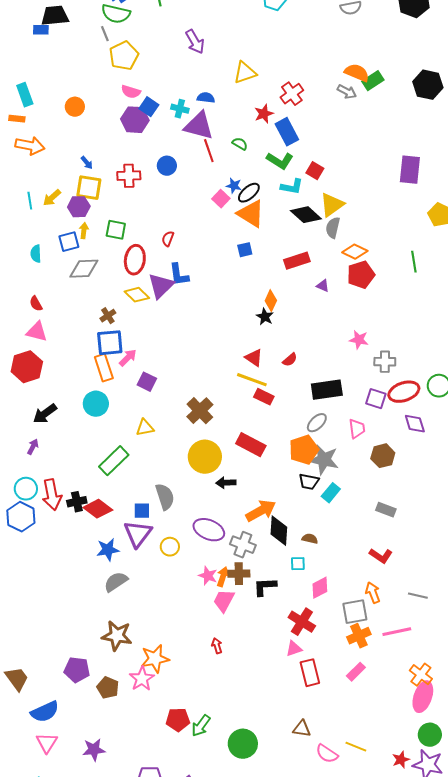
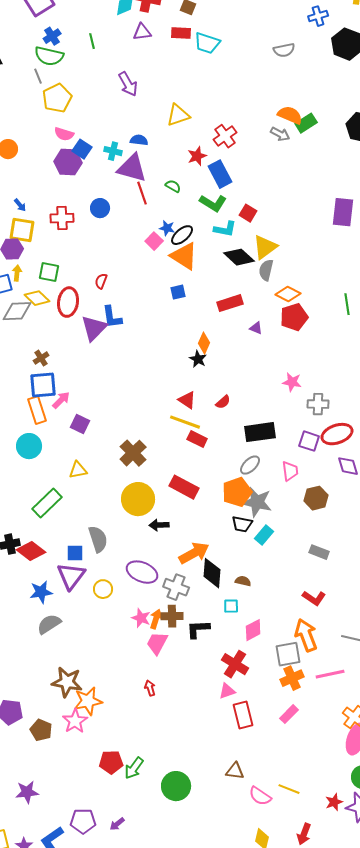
yellow diamond: (137, 295) -> (37, 298), moved
orange arrow: (373, 593) -> (306, 635), size x1.5
brown star: (117, 636) -> (67, 682), moved

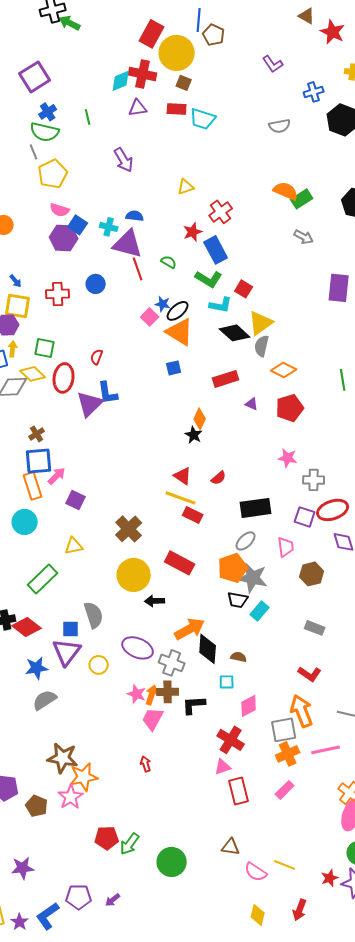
yellow triangle: (178, 115) -> (186, 187), moved, size x0.7
gray arrow: (280, 134) -> (304, 237), moved
red pentagon: (294, 317) -> (290, 408), moved

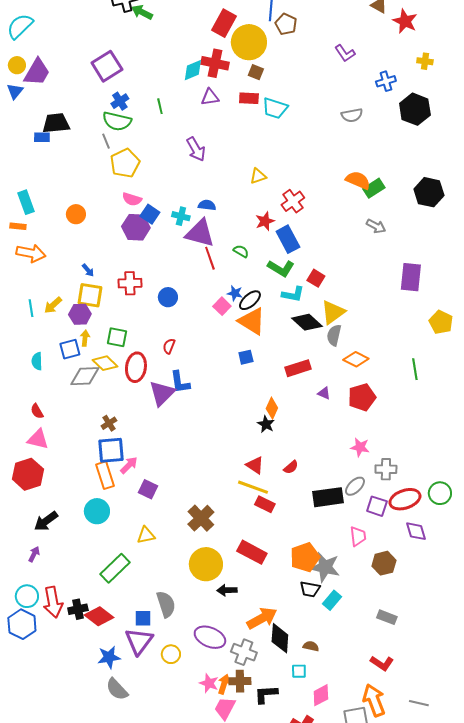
blue circle: (96, 284) -> (168, 297), moved
gray ellipse: (246, 541) -> (355, 486), moved
gray semicircle: (45, 700) -> (117, 689), turned -100

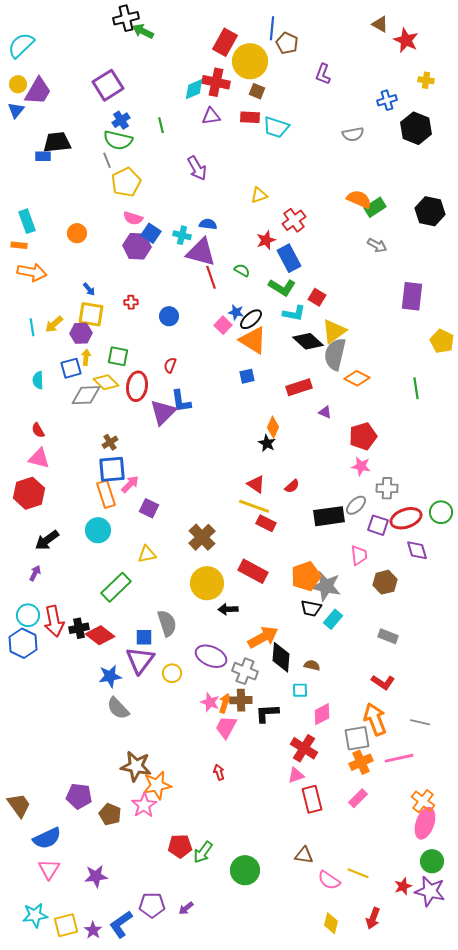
purple L-shape: (345, 53) -> (323, 74), moved, turned 55
red cross: (130, 283) -> (131, 302), size x0.6
gray semicircle: (334, 335) -> (335, 354), size x1.5
red pentagon: (362, 397) -> (363, 436), moved

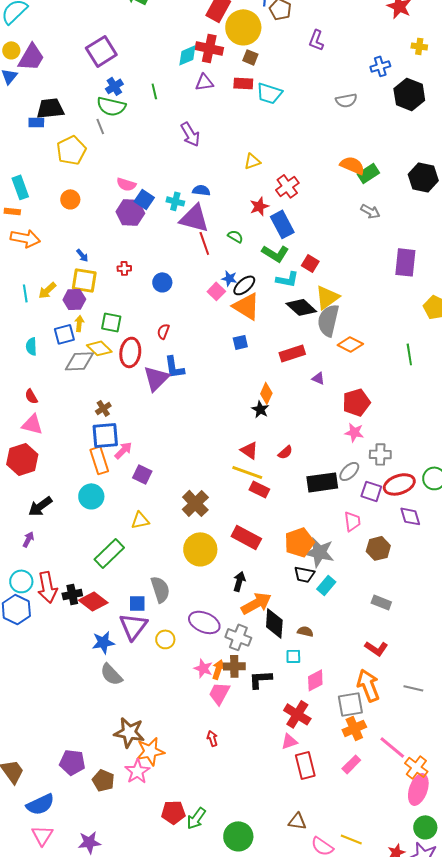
yellow pentagon: (126, 182) -> (71, 150), moved
black arrow: (228, 609) -> (239, 581), moved, turned 108
pink line: (399, 758) -> (392, 747), moved, turned 52

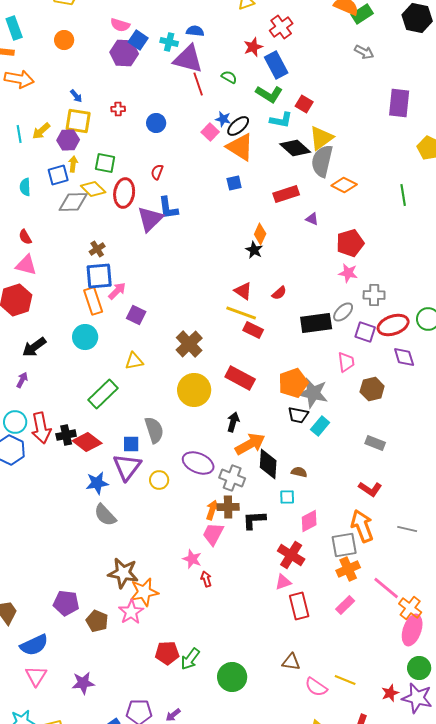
pink star: (203, 668) -> (192, 559), moved

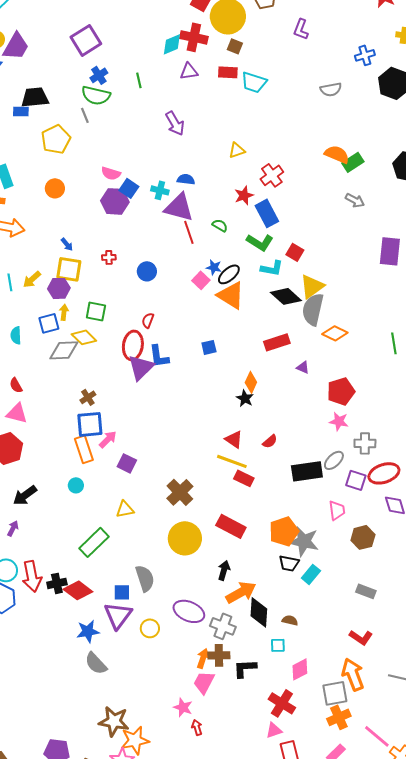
blue square: (234, 183) -> (209, 347), moved
red ellipse: (124, 193) -> (133, 345), moved
cyan circle: (85, 337) -> (76, 485), size x0.6

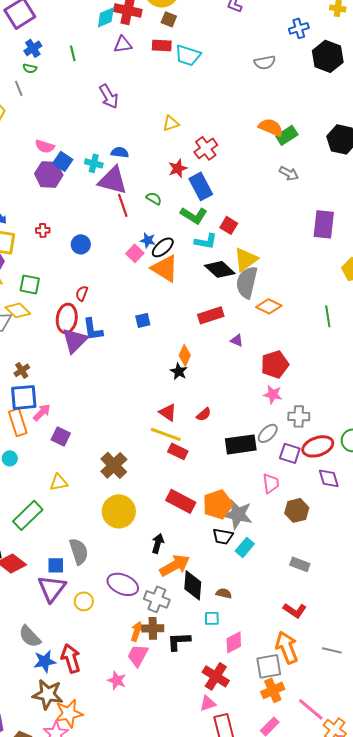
green semicircle: (96, 95) -> (30, 68), size x0.5
red rectangle: (231, 526) -> (181, 501), moved
blue star: (88, 631) -> (45, 661), moved
red arrow: (197, 727) -> (71, 658), moved, size x1.8

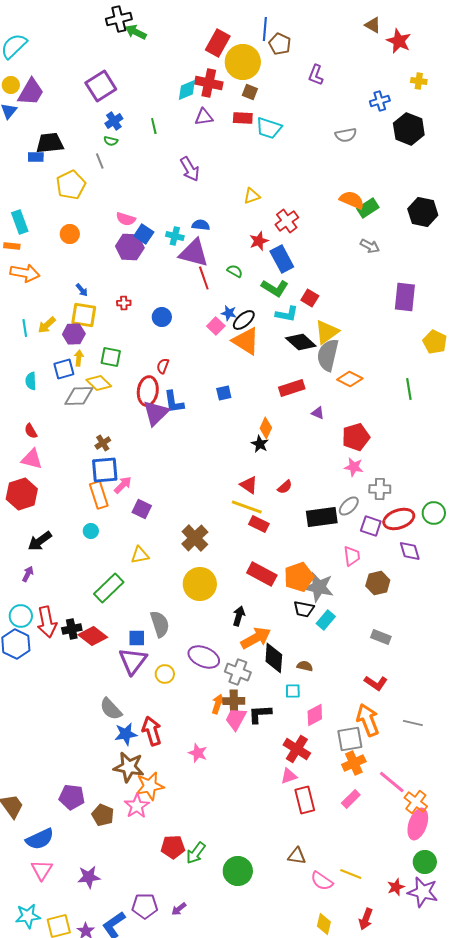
pink trapezoid: (138, 655) -> (236, 719), moved

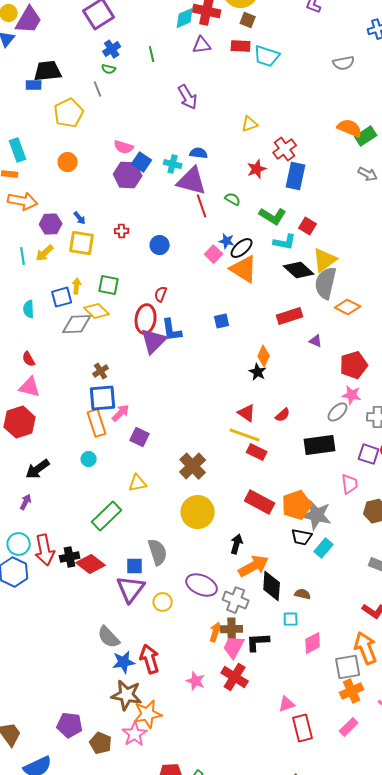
blue rectangle: (282, 259) -> (296, 176), moved, turned 40
purple hexagon: (74, 334) -> (51, 224), moved
gray ellipse: (349, 506) -> (338, 412), moved
red cross: (297, 749) -> (235, 677), moved

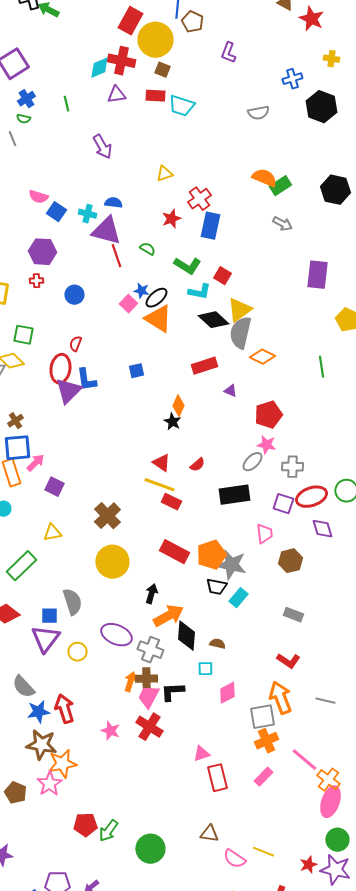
purple hexagon: (128, 175) -> (42, 252), moved

